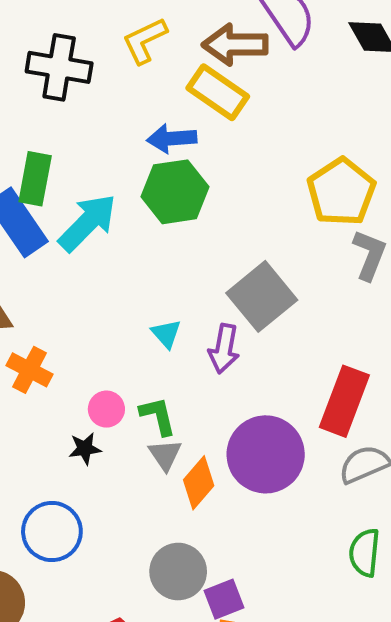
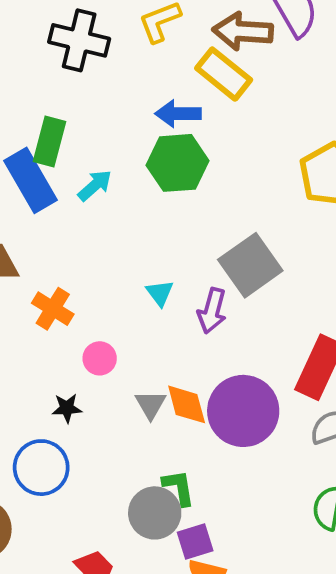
cyan arrow: (87, 223) -> (95, 185), size x0.6
orange cross: (30, 370) -> (53, 309), moved
green L-shape: (158, 416) -> (179, 488), moved
black star: (85, 449) -> (67, 408), moved
orange diamond: (199, 483) -> (187, 404), moved, turned -60

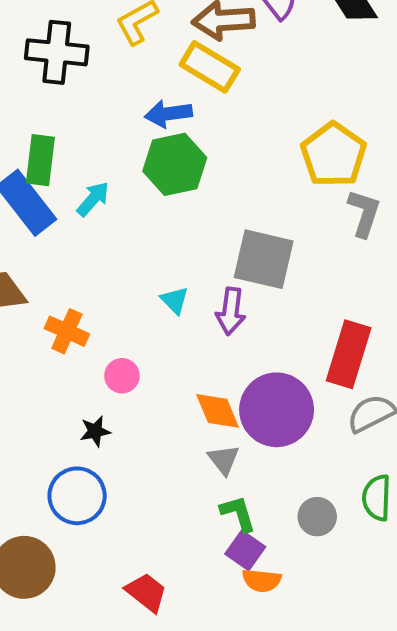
gray square: (250, 265) -> (264, 259), turned -34
gray triangle: (151, 405) -> (224, 460), moved
green L-shape: (179, 488) -> (238, 514), moved
gray circle: (155, 513) -> (317, 517), moved, size x0.7
purple square: (195, 542) -> (245, 550), turned -30

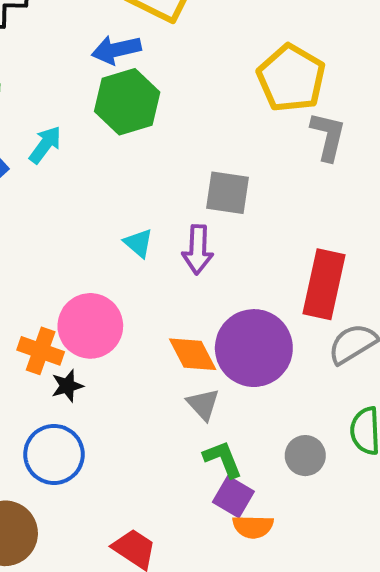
gray square: (264, 259) -> (228, 193), size x0.7
orange cross: (67, 331) -> (41, 351), moved
pink circle: (122, 376) -> (90, 326), size x1.8

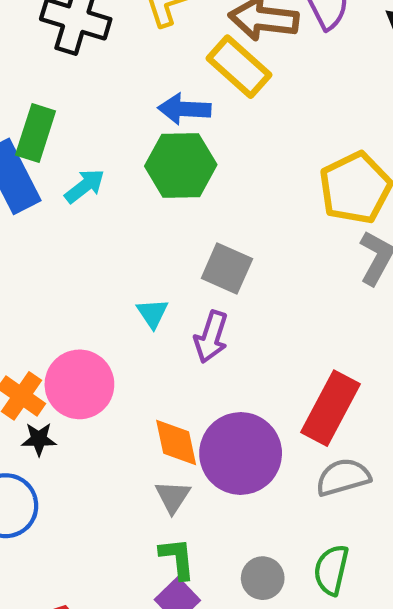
gray square: (228, 193) -> (227, 269), moved

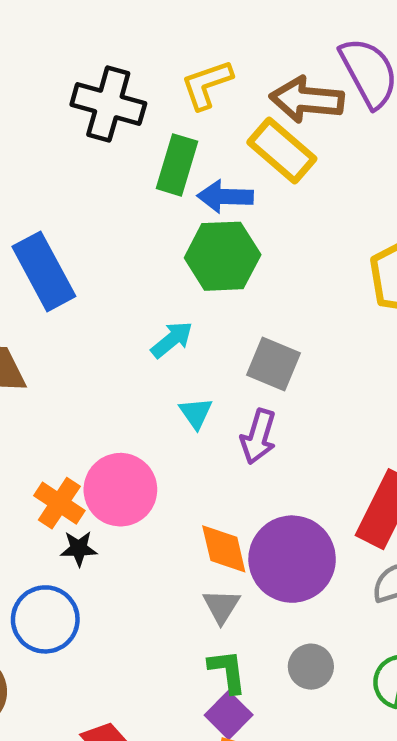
green rectangle: (36, 133) -> (177, 165), moved
cyan arrow: (85, 186) -> (172, 340), moved
gray circle: (263, 578) -> (311, 667), moved

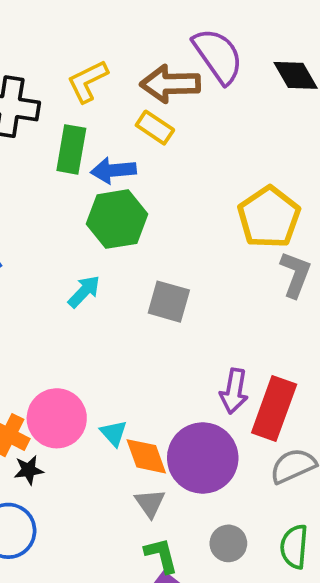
yellow rectangle: (282, 151) -> (155, 128), size x0.7
cyan triangle: (196, 413) -> (114, 433), moved
purple arrow: (258, 437) -> (234, 391), moved

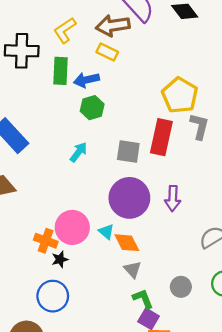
green hexagon: (117, 219) -> (92, 108), size x0.7
red rectangle: (274, 408) -> (161, 137), moved
purple circle: (203, 458) -> (129, 198), moved

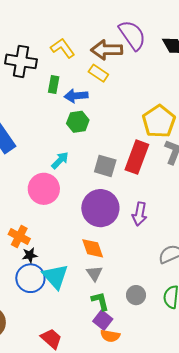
yellow L-shape: (65, 30) -> (63, 48), turned 80
green rectangle: (60, 71) -> (54, 84), size x0.7
pink circle: (72, 227) -> (44, 189), moved
cyan triangle: (106, 232) -> (55, 276), moved, size x1.8
blue circle: (53, 296) -> (30, 278), moved

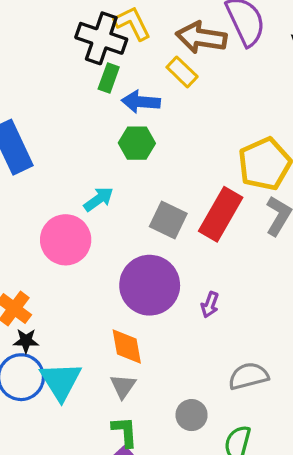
black cross: (21, 61) -> (101, 38), moved
purple arrow: (140, 214) -> (210, 305), size x0.7
gray circle: (136, 295) -> (192, 415), moved

